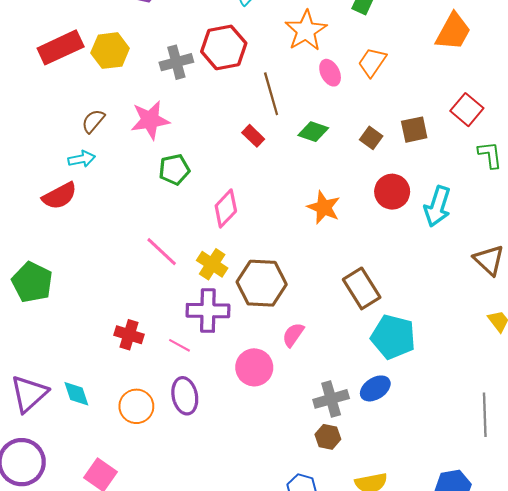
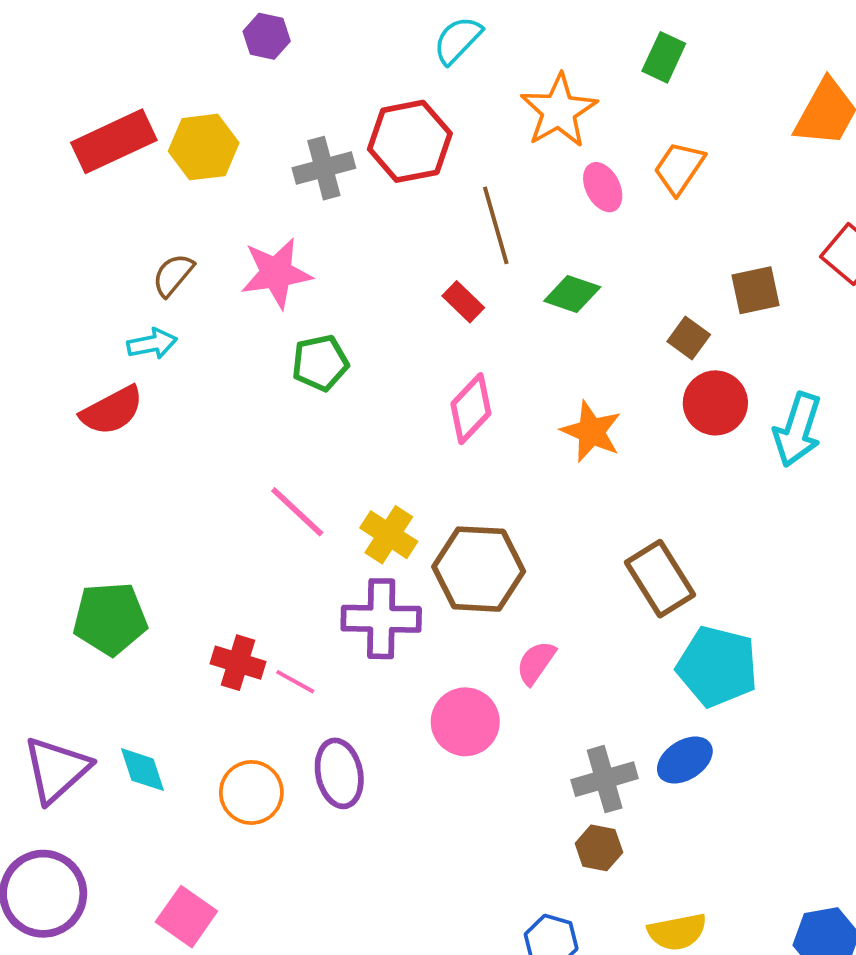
brown square: (371, 138) -> (689, 338), moved
pink diamond: (226, 208) -> (471, 409), moved
green pentagon: (32, 282) -> (110, 619), moved, turned -30
pink line: (180, 345) -> (295, 682), moved

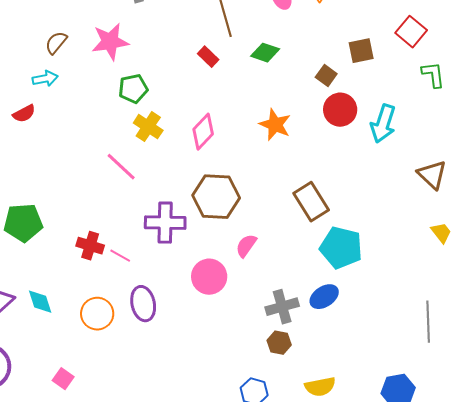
pink diamond: (471, 409) -> (203, 132), moved
red semicircle: (112, 411) -> (24, 114), size x0.7
yellow cross: (389, 535) -> (148, 127), moved
pink square: (186, 917) -> (63, 379), size x0.7

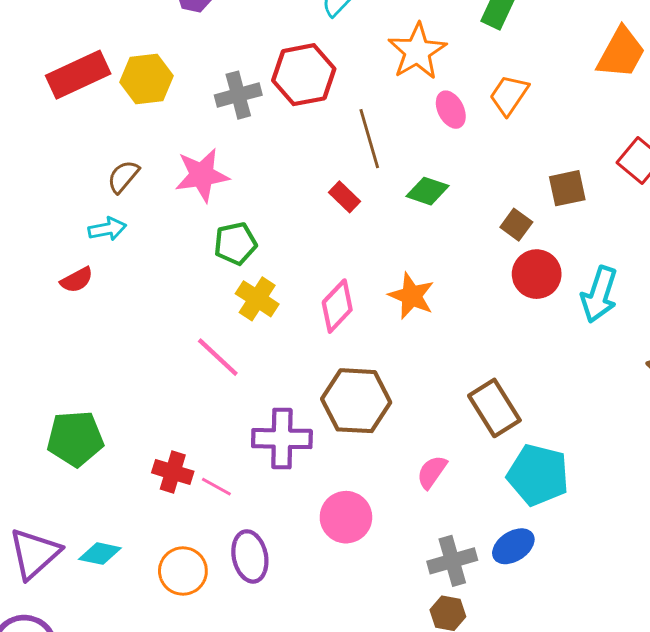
orange star: (275, 125) -> (411, 296), moved
pink semicircle: (246, 246) -> (432, 472), moved
cyan diamond: (40, 302) -> (100, 554), turned -60

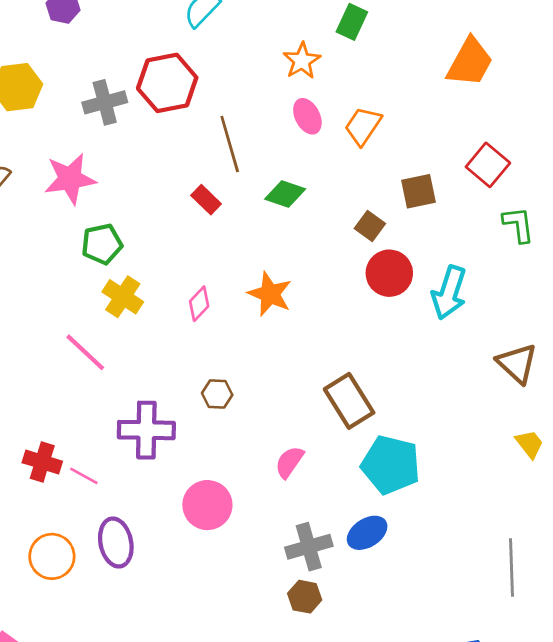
orange star: (417, 51) -> (302, 61), moved, size x0.7
orange trapezoid: (509, 95) -> (363, 126), moved
pink diamond: (337, 306) -> (199, 304), size x0.7
brown hexagon: (356, 401) -> (217, 394), size x0.5

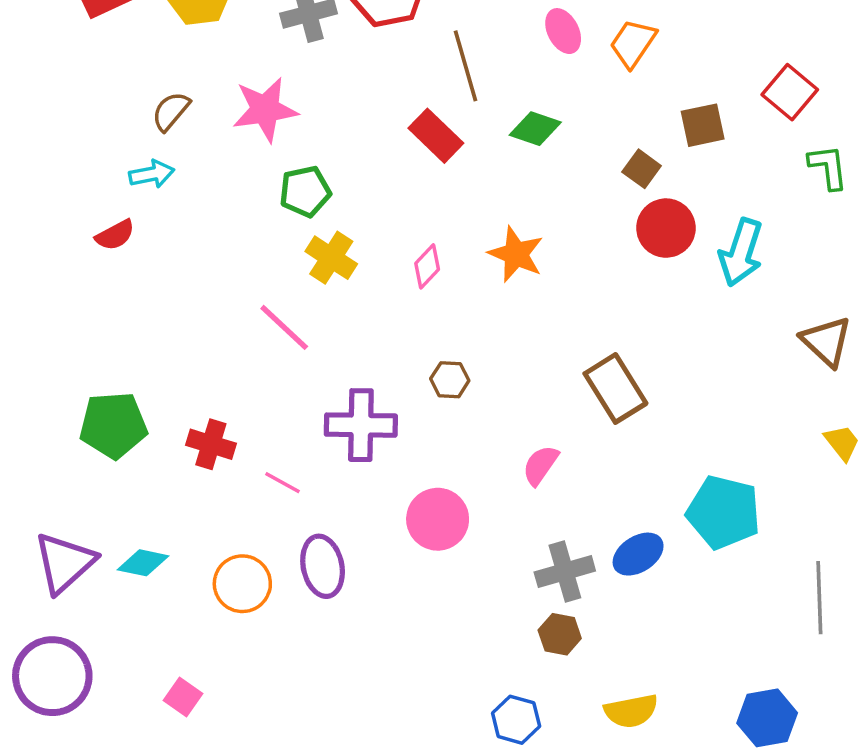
red rectangle: (206, 200) -> (436, 136), size x1.4
red cross: (42, 462) -> (211, 444), moved
cyan pentagon: (391, 465) -> (724, 512), moved

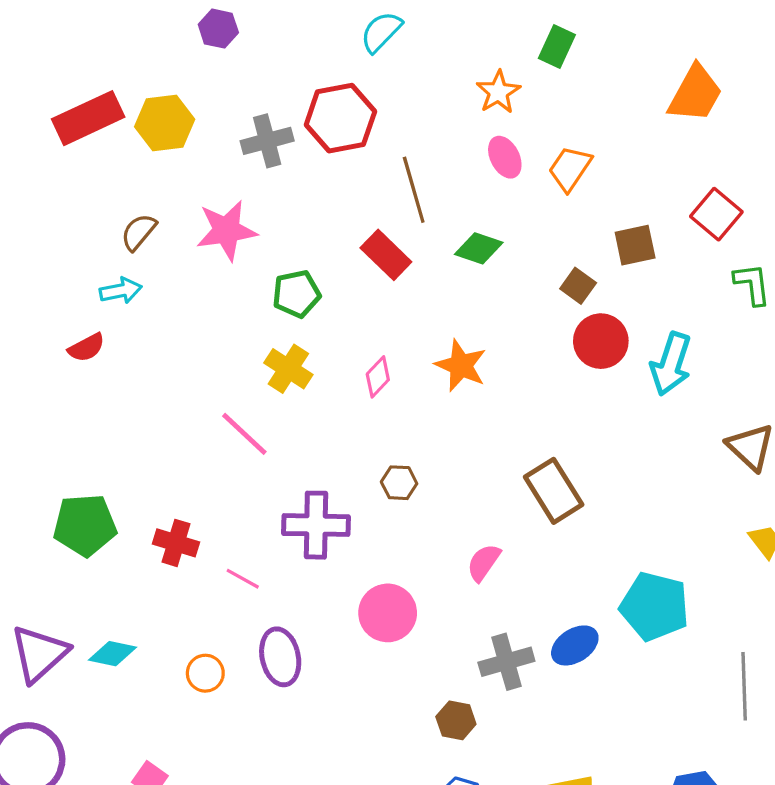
green pentagon: (305, 191) -> (296, 294), moved
orange circle: (242, 584) -> (205, 673), size x0.7
brown hexagon: (560, 634) -> (456, 720), moved

